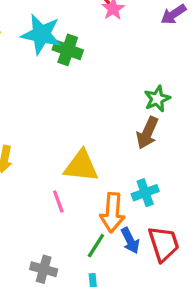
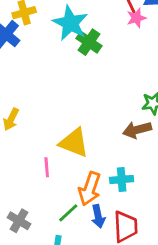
brown arrow: (147, 133) -> (137, 130), turned 36

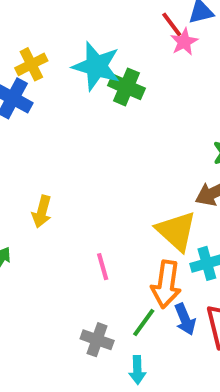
yellow triangle: (74, 143) -> (176, 231), moved, turned 32
gray cross: (19, 221) -> (97, 340), moved

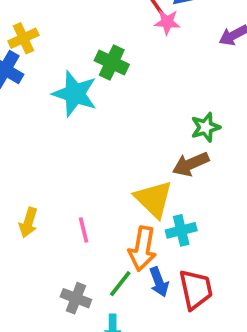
pink star: (184, 42) -> (167, 22), turned 30
cyan star: (96, 66) -> (75, 94), moved
yellow arrow: (42, 212) -> (28, 222), moved

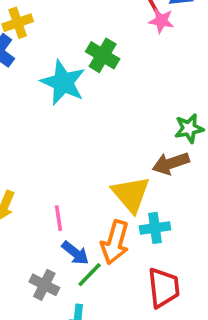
blue arrow: (159, 282) -> (75, 253), moved, turned -36

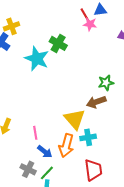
green line: (90, 275) -> (47, 173), moved

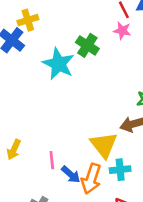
pink star: (90, 24) -> (122, 31), moved
blue arrow: (45, 152) -> (71, 175), moved

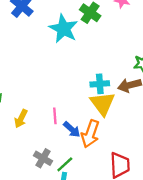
yellow arrow: (14, 150) -> (21, 119), moved
cyan cross: (120, 170) -> (100, 84), moved

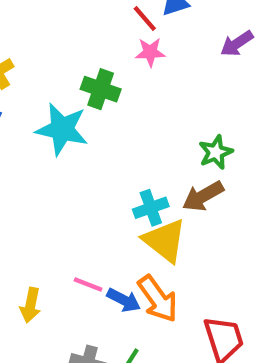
pink line: (55, 116) -> (88, 284), turned -49
orange arrow: (90, 134) -> (158, 299), turned -40

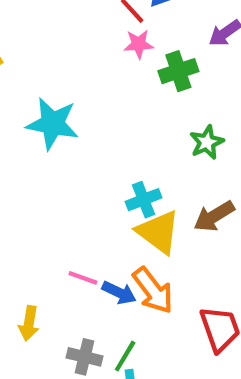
green cross: (101, 89) -> (178, 71), moved, turned -36
brown arrow: (203, 196) -> (214, 216), moved
yellow arrow: (30, 305) -> (29, 323), moved

